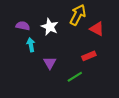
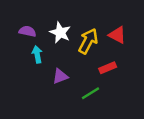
yellow arrow: (78, 15) -> (88, 41), moved
purple triangle: (50, 63) -> (60, 76), turned 40

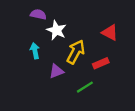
purple semicircle: (27, 31) -> (38, 14), moved
yellow arrow: (88, 41) -> (76, 52), moved

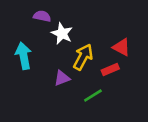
red triangle: (110, 33) -> (121, 47), moved
cyan arrow: (35, 51) -> (24, 56), moved, size x1.5

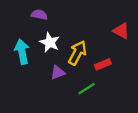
white star: (62, 33) -> (50, 42), moved
red triangle: (121, 47) -> (121, 31), moved

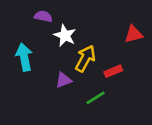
red triangle: (121, 31) -> (134, 34), turned -42
white star: (50, 42) -> (65, 36), moved

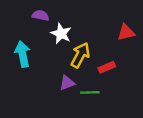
purple triangle: (64, 80) -> (67, 83), moved
green line: (95, 98) -> (90, 92), turned 30

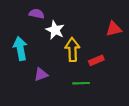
yellow arrow: (80, 55) -> (72, 50), turned -30
purple triangle: (67, 83) -> (41, 74), moved

